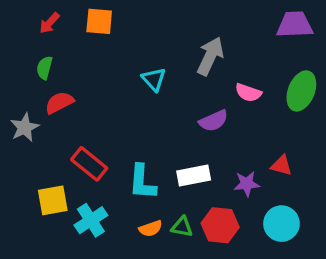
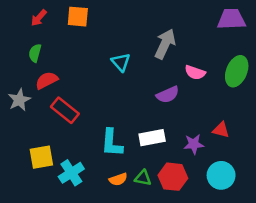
red rectangle: (89, 164) -> (65, 110), moved

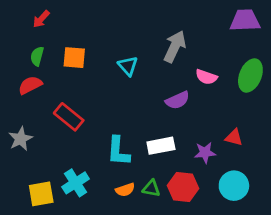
orange square: (78, 17) -> (74, 58), moved
red semicircle: (47, 80) -> (30, 85), moved
gray star: (19, 100) -> (21, 139), moved
yellow square: (41, 157) -> (41, 194), moved

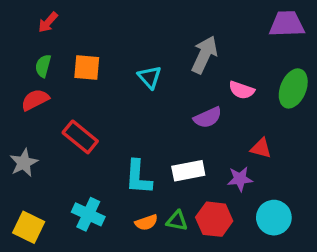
red triangle: (234, 137) -> (261, 148), moved
cyan cross: (76, 183) -> (88, 214), turned -32
yellow square: (41, 194) -> (29, 227), moved, turned 36

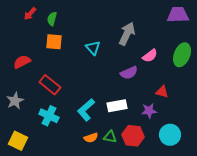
green semicircle: (43, 66) -> (52, 19), moved
pink semicircle: (242, 90) -> (150, 56), turned -56
cyan L-shape: (138, 177) -> (86, 110), turned 45
cyan cross: (88, 214) -> (49, 116), moved

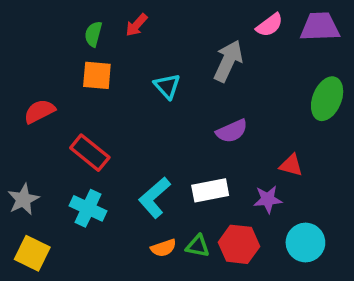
red arrow: (30, 14) -> (137, 25), moved
pink semicircle: (150, 56) -> (270, 25), moved
gray star: (15, 101) -> (23, 199), moved

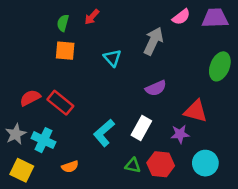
red semicircle: (39, 111) -> (30, 98), moved
red triangle: (291, 165) -> (196, 111), size x1.5
white rectangle: (210, 190) -> (141, 128), turned -50
cyan cross: (88, 208) -> (43, 140), moved
orange semicircle: (163, 248) -> (70, 167), moved

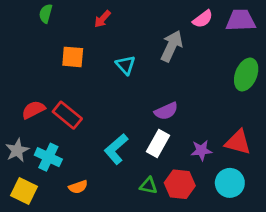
green semicircle: (63, 23) -> (46, 14), moved
purple semicircle: (156, 88) -> (166, 111), moved
red triangle: (196, 111) -> (238, 142), moved

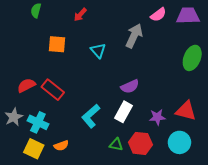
yellow square: (24, 191) -> (34, 149), moved

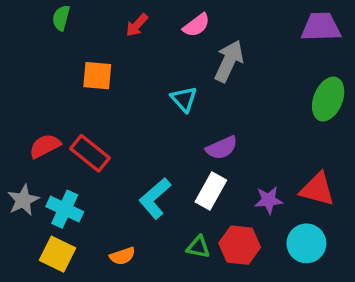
pink semicircle: (158, 15) -> (196, 25), moved
cyan triangle: (98, 51) -> (184, 99), moved
orange semicircle: (61, 146) -> (122, 256), moved

